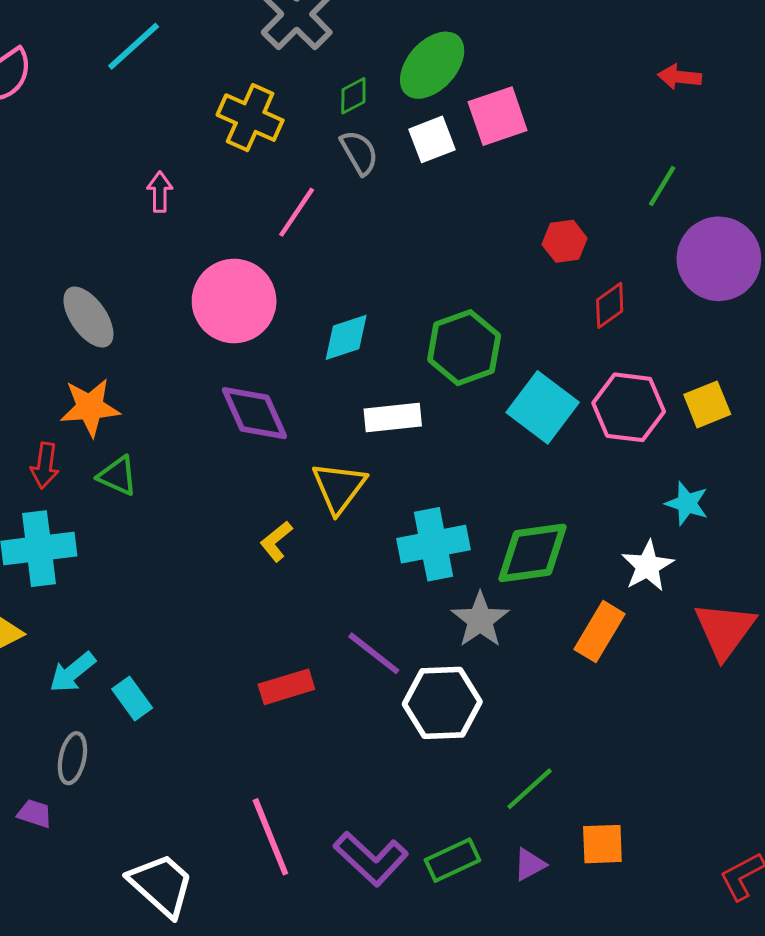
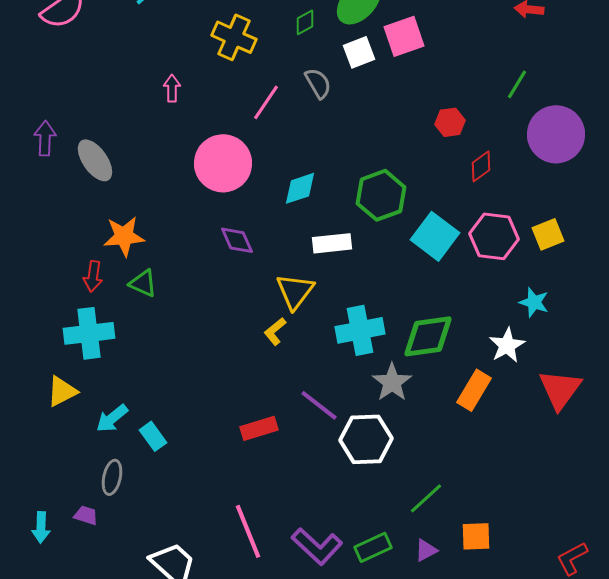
gray semicircle: (359, 153) -> (318, 83), moved
gray ellipse: (88, 317) -> (95, 160), moved
purple diamond: (254, 413) -> (237, 240), size x0.7
yellow L-shape: (276, 541) -> (275, 331), moved

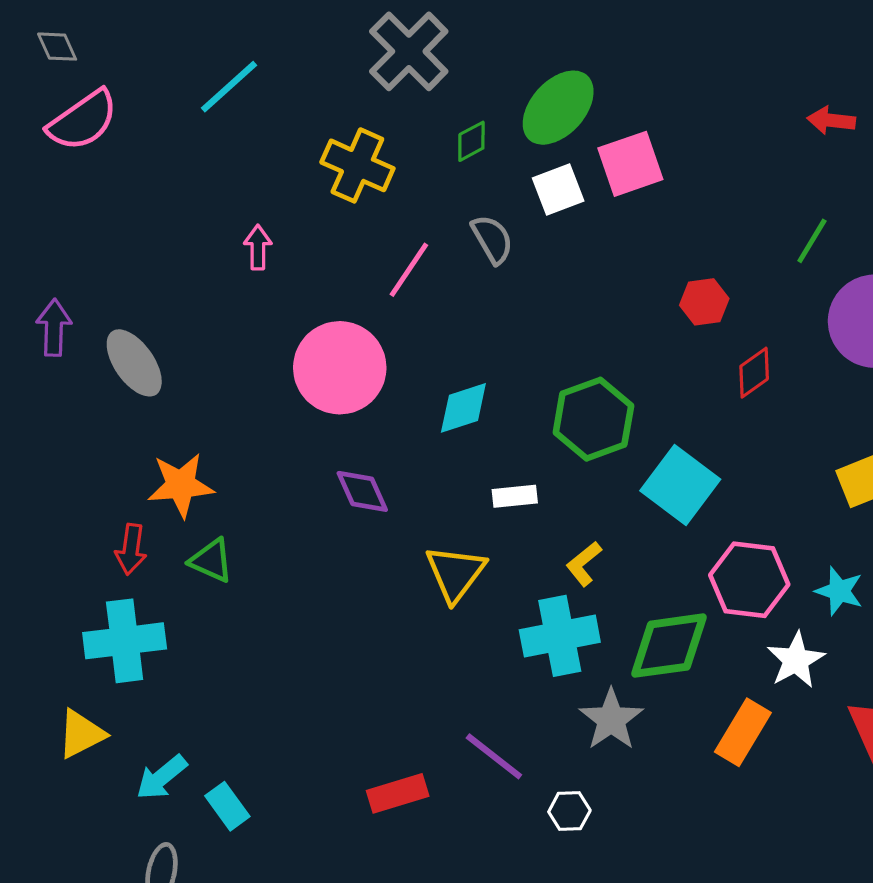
pink hexagon: (494, 236) -> (749, 580), moved
white rectangle: (332, 243) -> (515, 496), size x0.7
yellow L-shape: (275, 331) -> (584, 564), moved
white hexagon: (366, 439) -> (569, 811), size x0.5

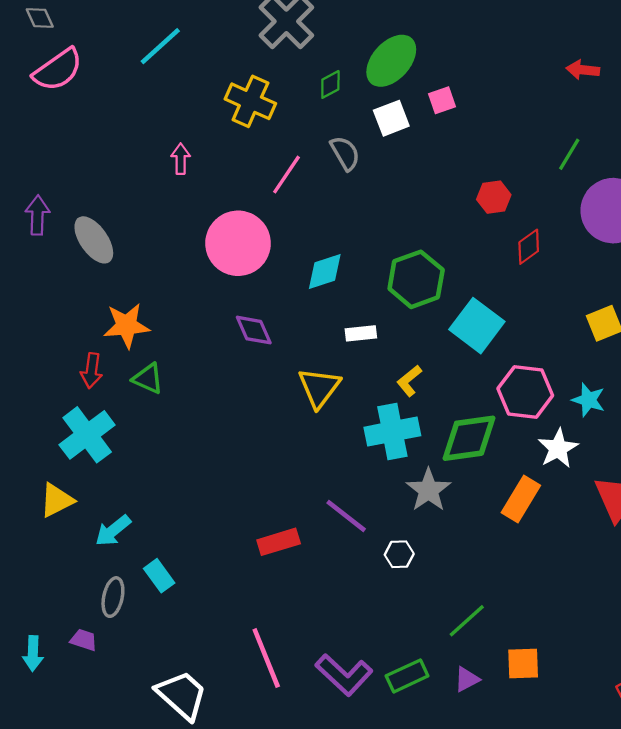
pink square: (630, 164) -> (442, 100), size x0.6
cyan cross: (125, 641) -> (87, 435), turned -30
cyan rectangle: (227, 806) -> (159, 576), moved

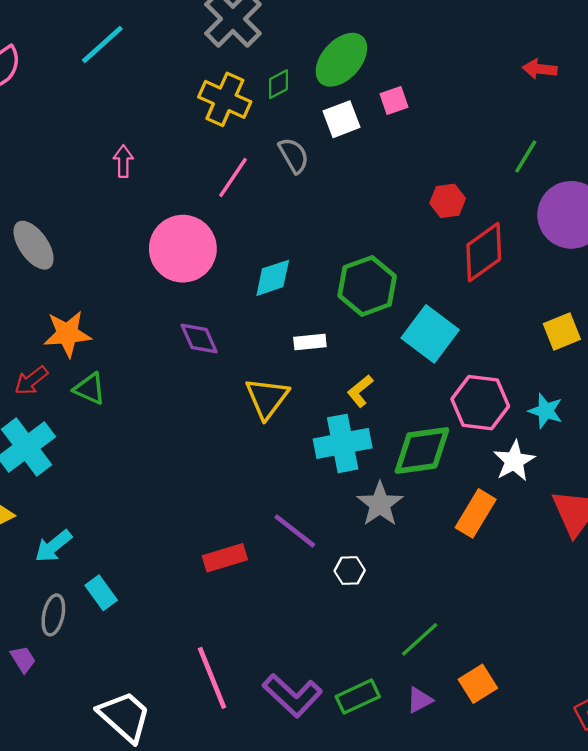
yellow cross: (250, 101) -> (225, 99), moved
red diamond: (529, 247) -> (484, 252), size x1.6
red arrow: (92, 371) -> (31, 380), turned 44
purple trapezoid: (84, 640) -> (23, 659), turned 40
orange square: (523, 664) -> (478, 684), turned -30

